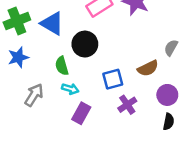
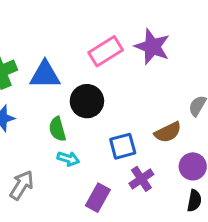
blue triangle: (52, 23) -> (45, 75), turned -30
gray arrow: (34, 95) -> (22, 185), moved
purple rectangle: (81, 113) -> (98, 198), moved

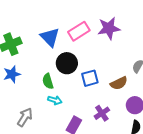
purple star: (152, 47) -> (109, 28), turned -30
blue triangle: (45, 75) -> (50, 37), moved, turned 45
blue square: (123, 146) -> (90, 78), moved

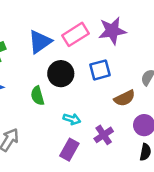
blue triangle: (50, 37) -> (40, 42), turned 40
blue square: (90, 78) -> (100, 70), moved
cyan arrow: (55, 100) -> (72, 119), moved

